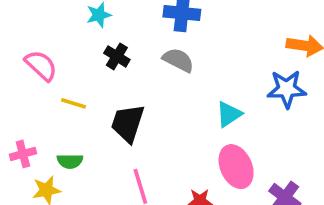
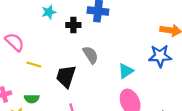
black cross: (117, 56) -> (73, 25), moved, turned -32
gray semicircle: (178, 60) -> (90, 55), moved, turned 30

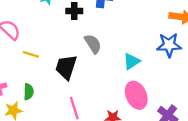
green semicircle: (32, 99) -> (29, 92), turned -88

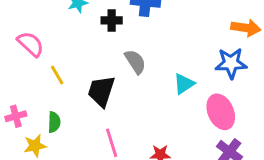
yellow line: (31, 54) -> (57, 75), turned 42
pink ellipse: (136, 95) -> (221, 112), moved

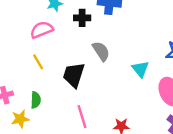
pink semicircle: (31, 44) -> (42, 30), moved, turned -65
cyan triangle: (184, 84) -> (140, 69), turned -36

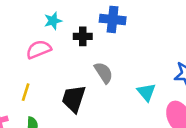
yellow line: (38, 62) -> (26, 92), moved, turned 49

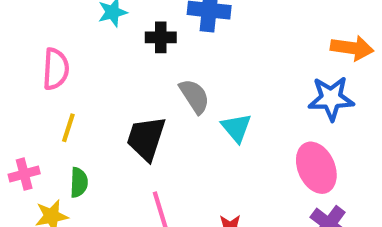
pink semicircle: (39, 49) -> (56, 69), moved, turned 115
cyan triangle: (146, 92) -> (236, 128), moved

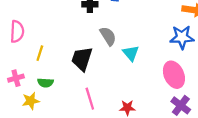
pink semicircle: (56, 69) -> (17, 32), moved
green semicircle: (79, 182) -> (45, 83), turned 91

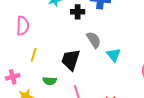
pink semicircle: (17, 32) -> (23, 26), moved
green semicircle: (45, 83) -> (50, 81), moved

